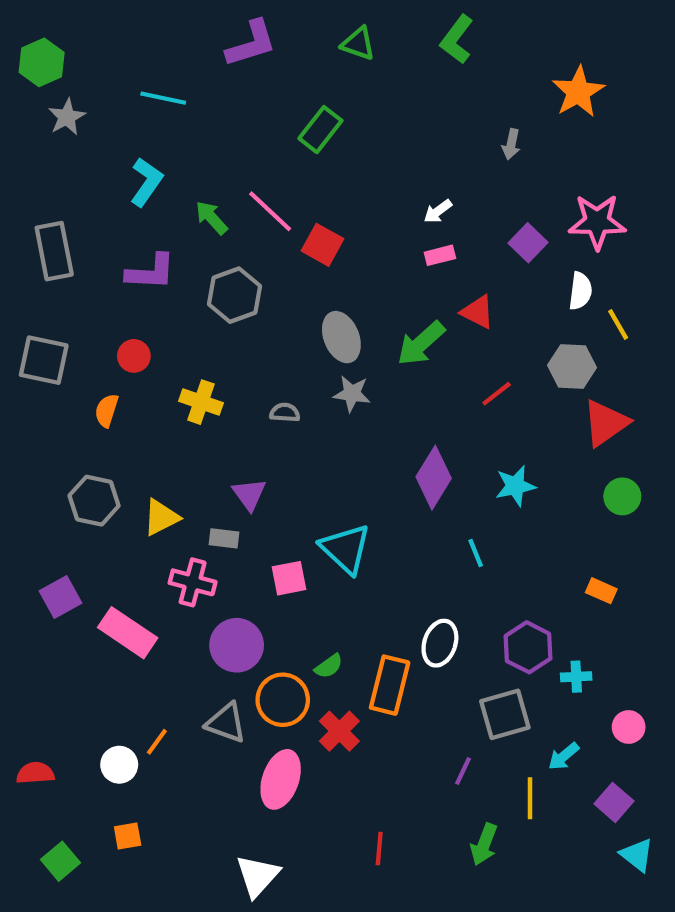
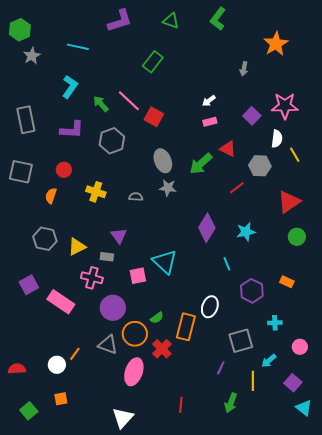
gray hexagon: (572, 366) -> (260, 166), moved
purple hexagon: (528, 647) -> (252, 291), moved

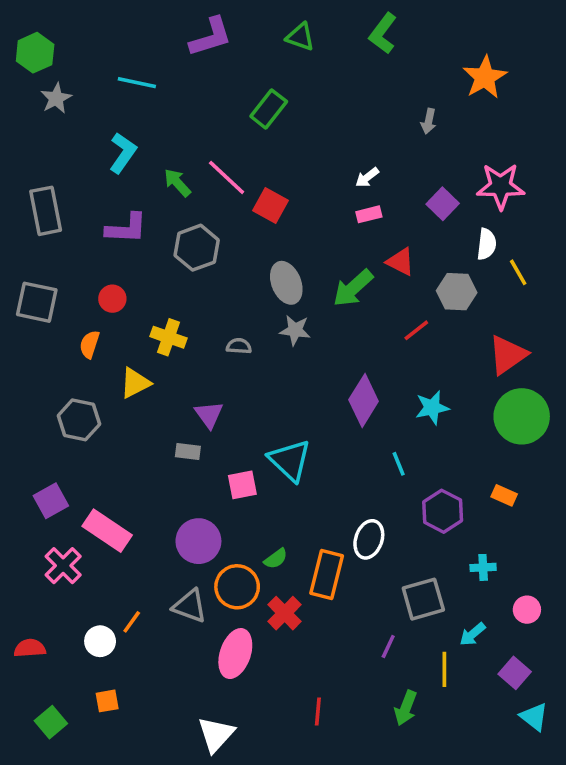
green circle: (297, 237) -> (522, 416), size x1.8
yellow triangle: (77, 247) -> (135, 383), moved
pink cross: (92, 278) -> (63, 566), moved, turned 30

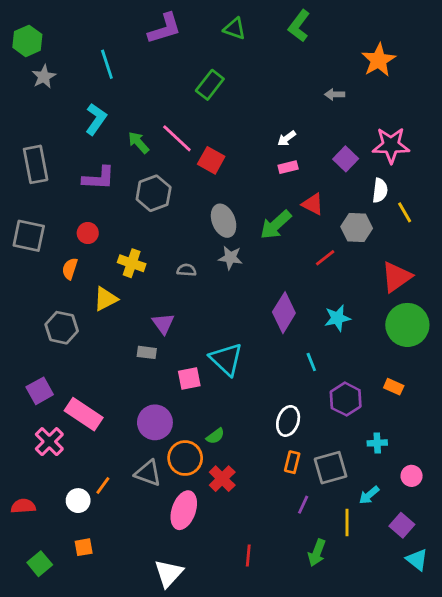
cyan line: (137, 83) -> (107, 64), turned 60
gray arrow: (429, 121) -> (335, 94), turned 78
orange rectangle: (327, 574) -> (292, 462), moved, size x0.6

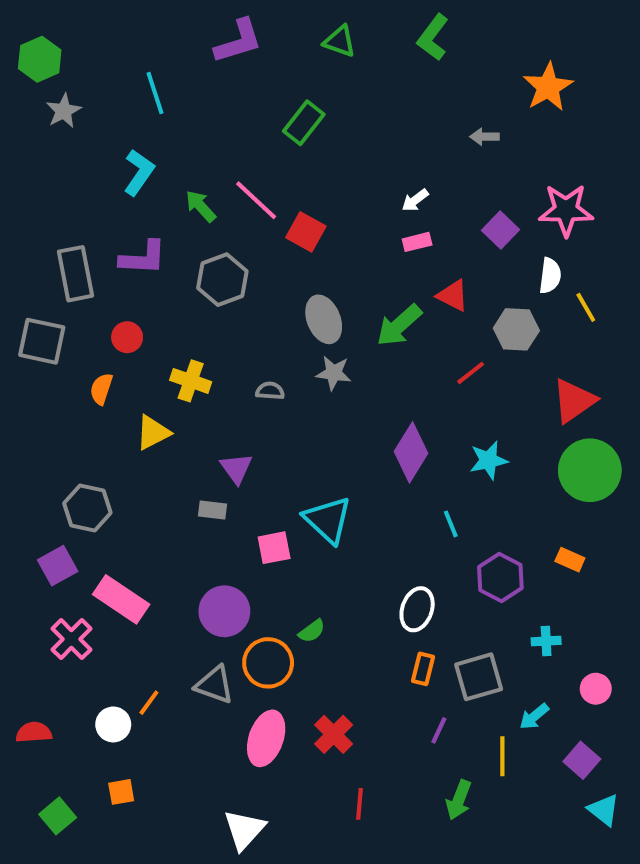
gray rectangle: (36, 164) -> (75, 274), moved
gray hexagon: (62, 328) -> (87, 508), moved
red cross: (222, 479) -> (334, 734), moved

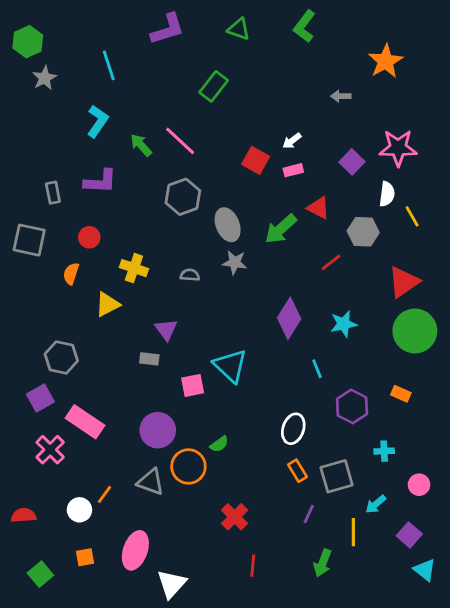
red square: (306, 232) -> (256, 160), moved
gray rectangle: (75, 274) -> (53, 193), size x0.6
gray hexagon: (222, 280) -> (183, 197), moved
orange rectangle: (423, 669) -> (297, 471), turned -45
pink ellipse: (266, 738) -> (135, 550), moved

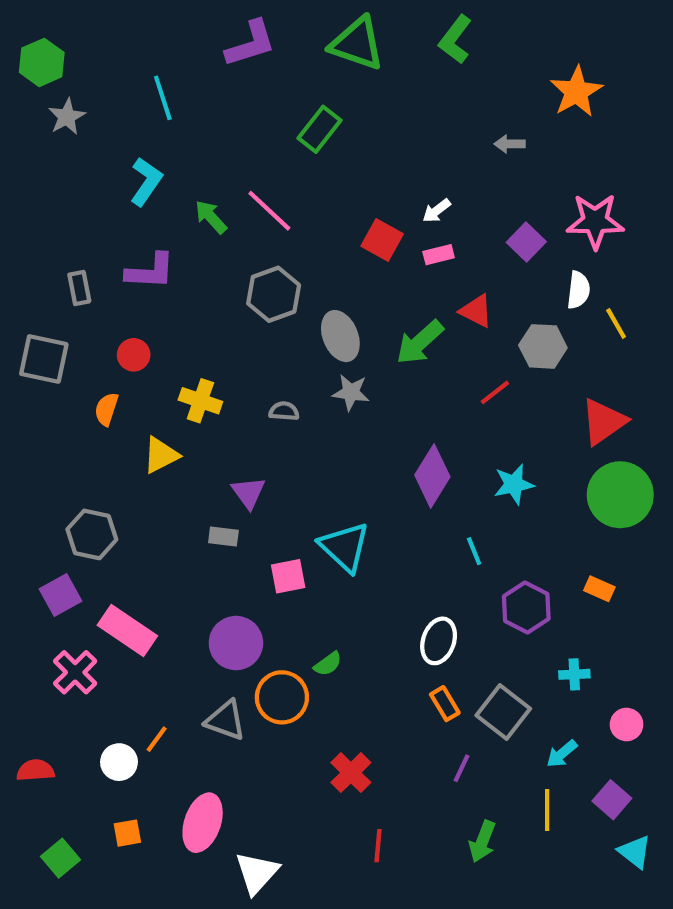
green triangle: (239, 29) -> (357, 44), size x1.6
gray square: (337, 476) -> (503, 712), turned -36
yellow line: (353, 532) -> (547, 810), moved

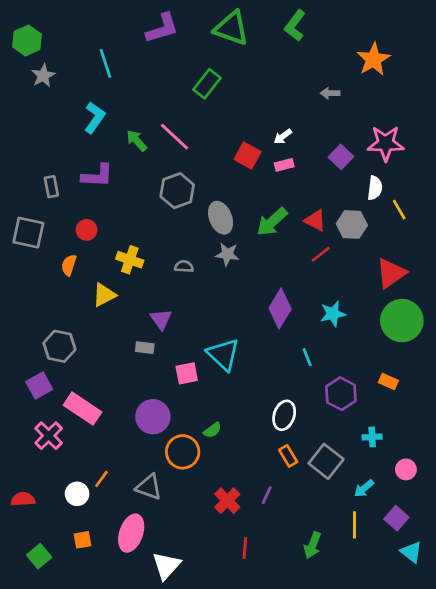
red triangle: (476, 311) -> (315, 220), moved
gray triangle: (226, 720) -> (149, 487), moved
purple line: (462, 768) -> (267, 495), moved

